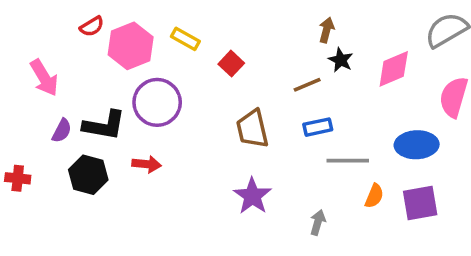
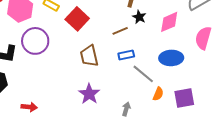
red square: (231, 64) -> (77, 19), size x1.6
blue ellipse: (417, 145) -> (171, 58), moved
gray line: (348, 161) -> (143, 74), turned 40
red arrow: (147, 164) -> (29, 107), moved

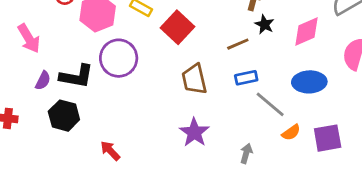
orange semicircle: (158, 94) -> (291, 132), turned 32
red arrow: (29, 107) -> (110, 151), turned -140

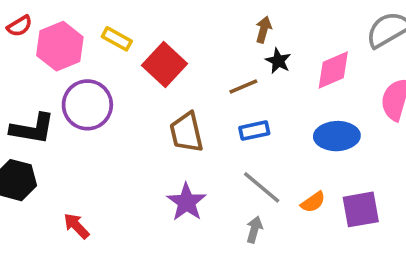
gray line: (270, 104) -> (262, 187), moved

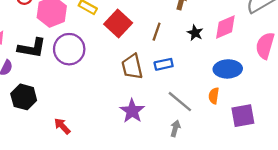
black star: (278, 61) -> (195, 33), moved
brown line: (243, 87) -> (157, 32), moved, turned -48
black L-shape: (32, 129) -> (32, 48), moved
blue rectangle: (254, 131) -> (164, 64), moved
orange semicircle: (313, 202) -> (214, 96), moved, turned 133

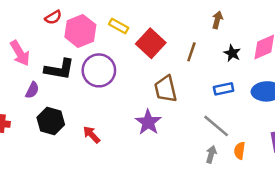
blue rectangle: (164, 64) -> (224, 89), moved
orange semicircle: (214, 96) -> (240, 151), moved
purple star: (132, 111) -> (148, 122), moved
red arrow: (62, 126) -> (91, 135), moved

